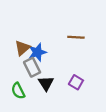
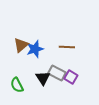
brown line: (76, 37) -> (67, 47), moved
gray rectangle: (32, 67) -> (57, 73), moved, turned -36

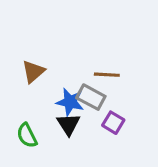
blue star: (35, 49) -> (70, 102), moved, turned 30
gray rectangle: (57, 73) -> (91, 97), moved

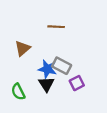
brown line: (107, 75) -> (56, 27), moved
purple square: (113, 123) -> (77, 83), turned 32

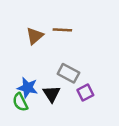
brown triangle: (22, 48) -> (35, 36), moved
blue star: (47, 69) -> (28, 88), moved

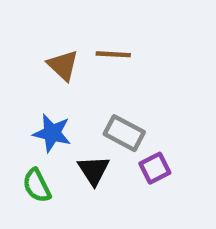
brown triangle: (35, 36) -> (63, 65), turned -36
blue star: (28, 88) -> (52, 133), moved

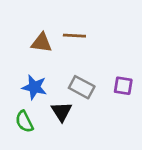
brown triangle: (63, 65) -> (42, 43), turned -35
purple square: (155, 168) -> (123, 86), moved, turned 36

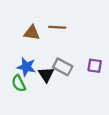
black triangle: (62, 112) -> (46, 75), moved
green semicircle: (24, 122) -> (19, 83), moved

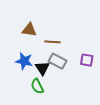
brown line: (57, 27) -> (52, 42), moved
green semicircle: (19, 83) -> (37, 86), moved

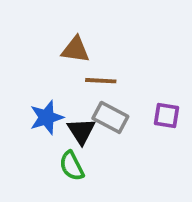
brown triangle: (29, 30) -> (76, 50), moved
blue star: (24, 61) -> (46, 117), turned -30

